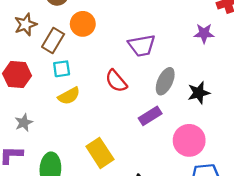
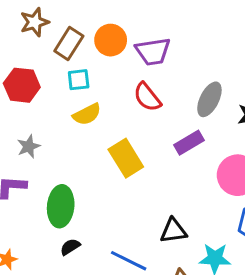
orange circle: (83, 24) -> (111, 40), moved
purple trapezoid: (142, 45) -> (153, 51), moved
yellow rectangle: (100, 153) -> (126, 158), moved

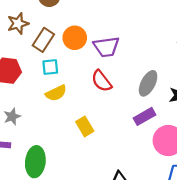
purple rectangle: (189, 143) -> (144, 116), moved
yellow rectangle: (126, 158) -> (85, 126), size x0.7

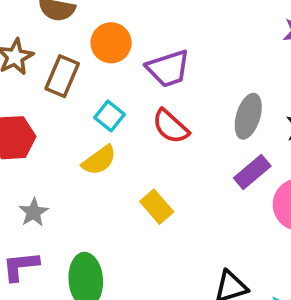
orange circle: (75, 38) -> (111, 43), moved
cyan square: (50, 67) -> (109, 116), moved, turned -35

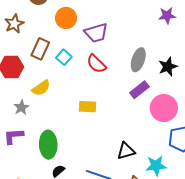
brown rectangle: (62, 76) -> (40, 49), moved
yellow semicircle: (99, 160) -> (41, 88), moved
yellow rectangle: (157, 207) -> (88, 107), turned -48

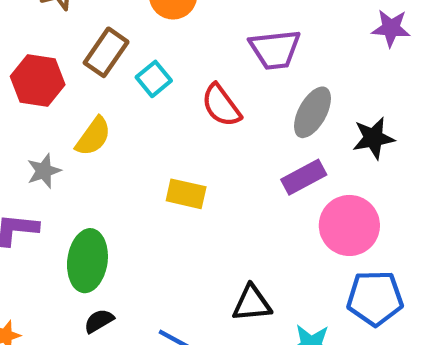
purple trapezoid: (96, 33) -> (275, 49), moved
yellow semicircle: (41, 88) -> (93, 136), turned -30

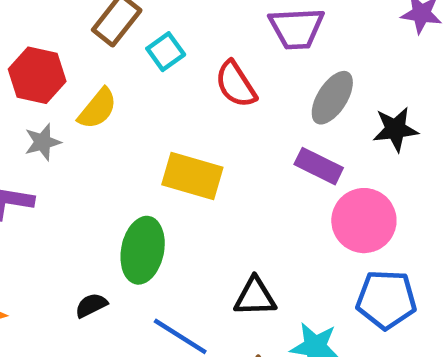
red hexagon: (38, 80) -> (37, 75), moved
purple rectangle: (304, 177) -> (319, 166), turned 51
yellow rectangle: (186, 194) -> (192, 176), size x1.4
green ellipse: (87, 261) -> (143, 250), moved

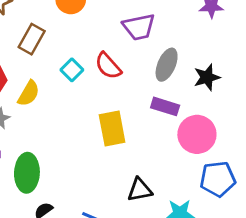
cyan square: (166, 52) -> (72, 70), moved
yellow rectangle: (192, 176) -> (112, 129), moved, turned 72
green ellipse: (143, 250) -> (27, 173), moved

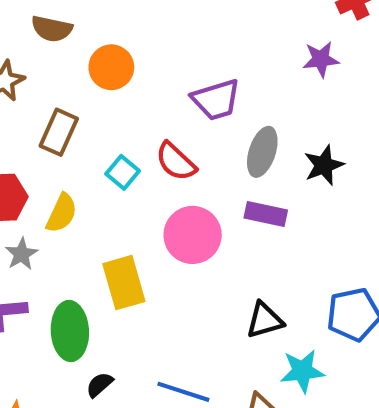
yellow rectangle: (112, 129) -> (124, 283), moved
pink circle: (197, 134) -> (193, 235), moved
black triangle: (140, 190) -> (265, 320), moved

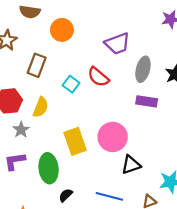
pink circle: (193, 235) -> (113, 137), moved
black triangle: (265, 320) -> (131, 165), moved

